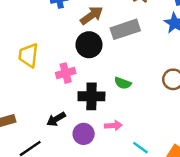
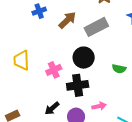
black circle: (89, 45) -> (84, 58), moved
green semicircle: (123, 83) -> (119, 69), moved

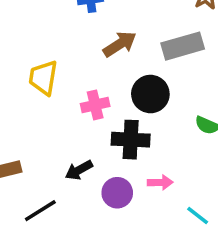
brown arrow: (67, 20) -> (120, 44), moved

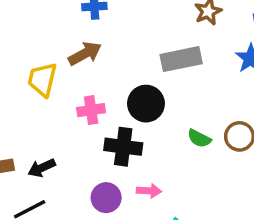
brown arrow: (120, 44) -> (85, 54), moved
black arrow: (79, 170) -> (42, 168), moved

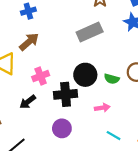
black circle: (146, 104) -> (85, 75), moved
black arrow: (42, 168) -> (28, 102), moved
pink arrow: (149, 191) -> (102, 108), moved

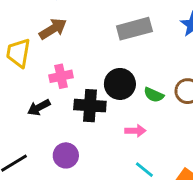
purple circle: (62, 128) -> (66, 155), moved

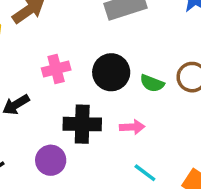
pink cross: (61, 76) -> (56, 69), moved
black cross: (90, 106) -> (82, 124), moved

